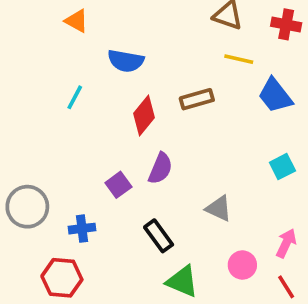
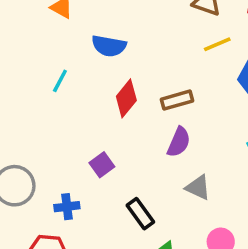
yellow line: (239, 59) -> (217, 44), turned -36
brown rectangle: (197, 99) -> (177, 100), moved
purple semicircle: (160, 168) -> (179, 142), moved

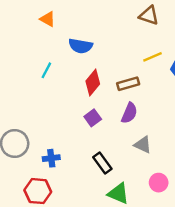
yellow line: (217, 44) -> (152, 57), moved
purple square: (102, 165) -> (93, 118), moved

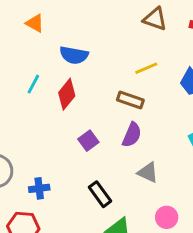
yellow line: (152, 57) -> (146, 68), moved
red diamond: (93, 83) -> (67, 94), moved
brown rectangle: (128, 84) -> (130, 100), turned 35

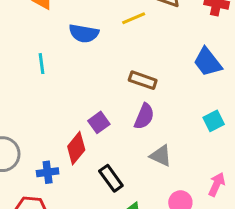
yellow line: (146, 68) -> (134, 18), moved
cyan line: (33, 84) -> (41, 64), turned -36
red diamond: (67, 94) -> (76, 148), moved

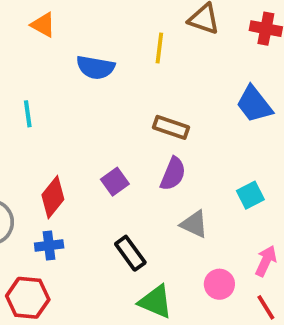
yellow line: (134, 18) -> (159, 48), turned -60
cyan line: (41, 64) -> (28, 114), moved
cyan square: (214, 121) -> (250, 195), moved
red diamond: (76, 148) -> (53, 197), moved

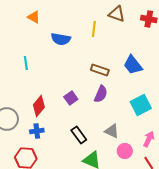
blue trapezoid: (254, 104) -> (133, 65), moved
cyan square: (250, 195) -> (141, 105), size x1.5
gray triangle: (194, 224) -> (112, 131), moved

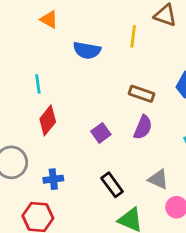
red diamond: (39, 106) -> (48, 120), moved

